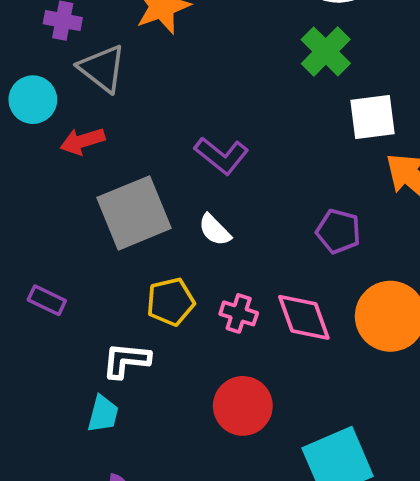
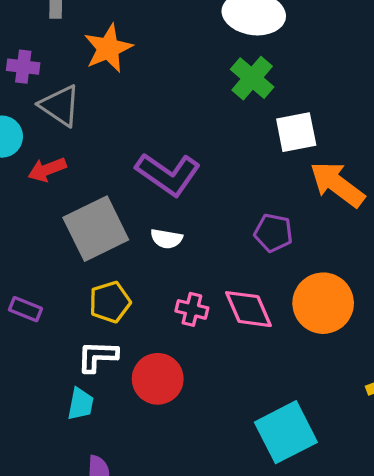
purple L-shape: (222, 156) -> (168, 174), size x1.4
white semicircle: (215, 230) -> (166, 239), turned -32
yellow pentagon: (171, 302) -> (110, 302), moved
red circle: (243, 406) -> (158, 379), moved

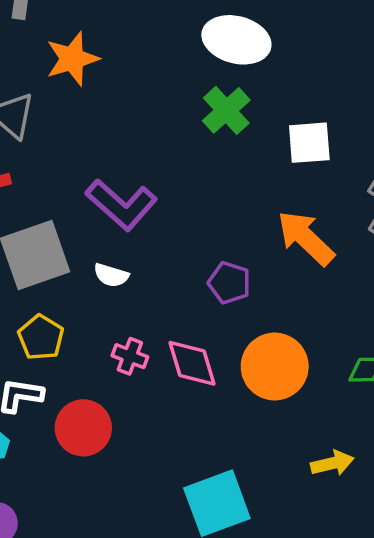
white square: (296, 132) -> (309, 143), moved
yellow pentagon: (110, 302) -> (41, 337), turned -30

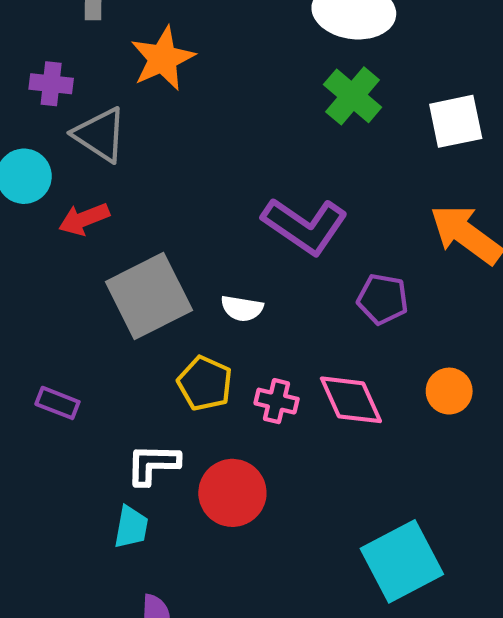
purple L-shape: (121, 205) -> (305, 226), moved
yellow pentagon: (41, 337) -> (205, 383), moved
orange circle: (275, 367) -> (449, 391), size x0.6

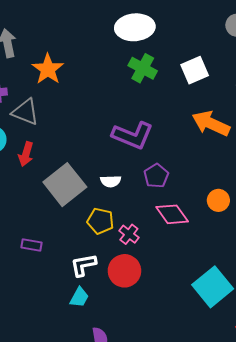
red arrow: (84, 219) -> (26, 154), turned -40
purple pentagon: (383, 299) -> (156, 176), moved, turned -30
pink cross: (277, 401) -> (129, 234), moved, turned 36
cyan trapezoid: (131, 527) -> (79, 297), turned 30

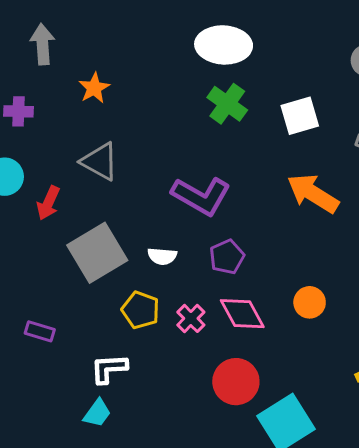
orange star: (48, 69) -> (94, 88), size x0.7
gray triangle: (25, 112) -> (100, 161), moved
pink cross: (129, 234) -> (191, 318), moved
red circle: (124, 271) -> (236, 382), moved

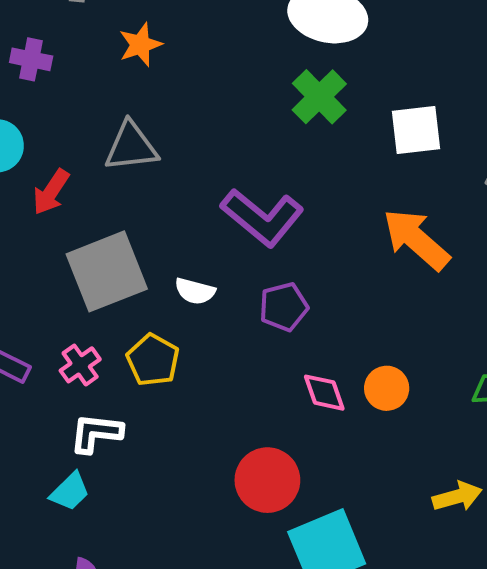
gray triangle: (100, 161) -> (131, 147), turned -45
pink diamond: (242, 314) -> (324, 393), moved, size x0.7
pink cross: (191, 318) -> (80, 365), moved

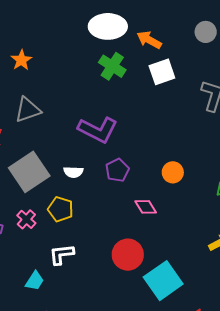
orange arrow: (416, 239) -> (149, 40), moved, size x0.7
orange circle: (387, 388) -> (173, 172), moved
white L-shape: (96, 433) -> (61, 254), moved

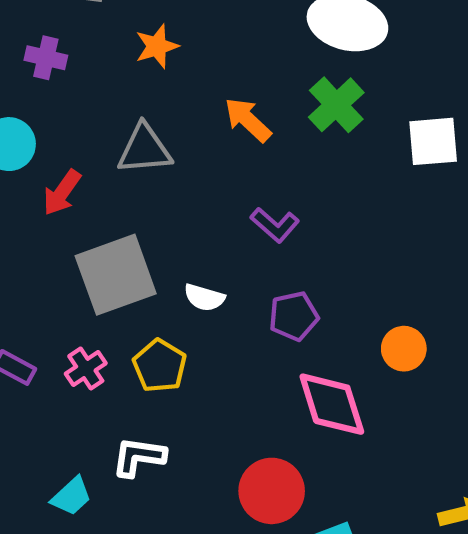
orange arrow: (149, 40) -> (248, 120), moved
purple L-shape: (98, 130) -> (275, 225), size x0.6
pink diamond: (146, 207) -> (332, 404), size x1.6

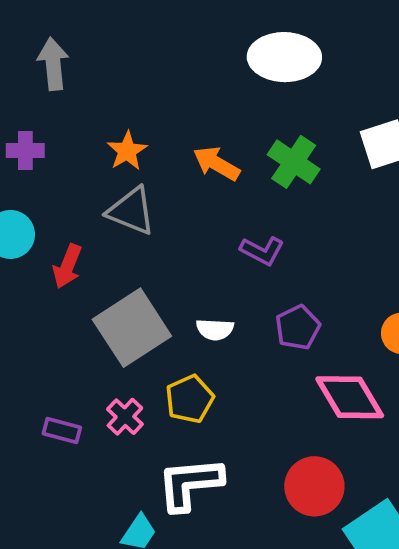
orange star: (157, 46) -> (127, 151), moved
green cross: (336, 105) -> (294, 162), moved
gray triangle: (144, 149) -> (131, 211), turned 40
yellow pentagon: (160, 366) -> (190, 399), turned 30
white L-shape: (139, 457) -> (190, 484), size x1.4

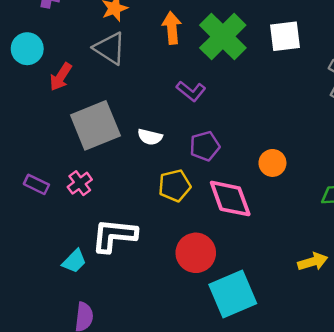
green cross: (294, 162) -> (223, 36), size x1.4
orange arrow: (217, 164) -> (172, 28), turned 44
yellow pentagon: (190, 399) -> (175, 186), moved

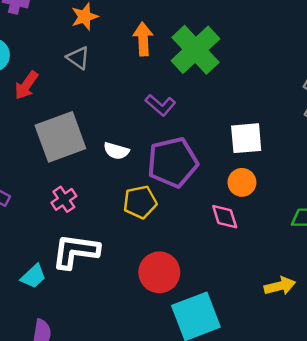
white square: (285, 36) -> (246, 138), moved
gray triangle: (110, 48) -> (78, 58), size x0.7
purple pentagon: (205, 146) -> (173, 162), size x1.6
pink cross: (80, 183) -> (64, 199), moved
pink diamond: (230, 199) -> (225, 217), moved, size x0.6

